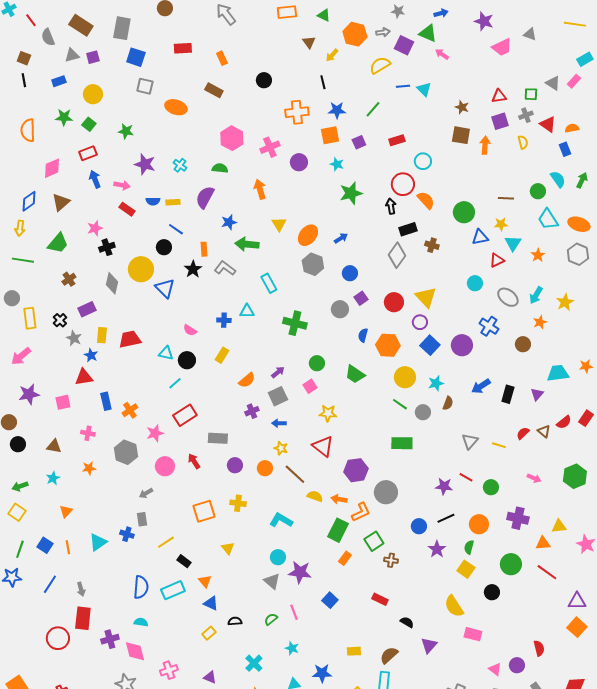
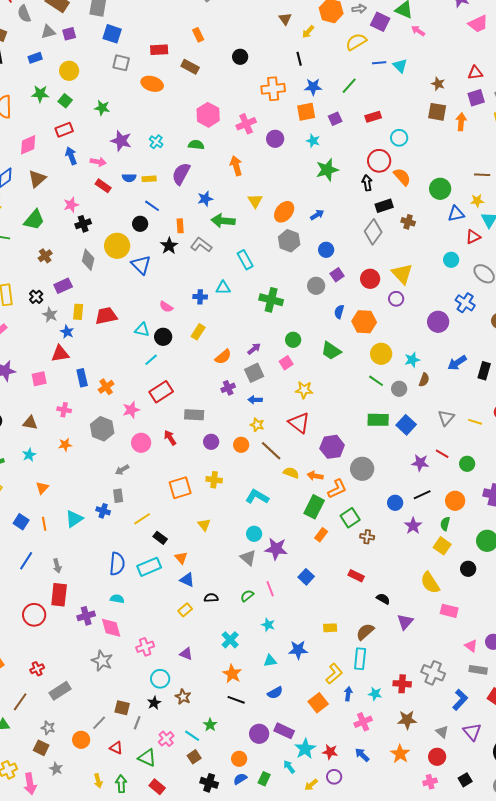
red rectangle: (183, 48) -> (159, 50), moved
blue square: (430, 345) -> (406, 425), moved

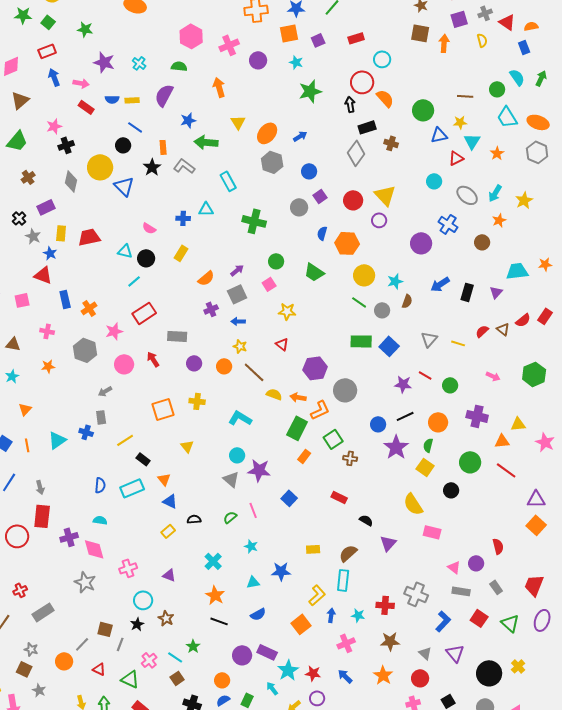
red triangle: (60, 354) -> (43, 275), turned 30
red triangle: (299, 423) -> (282, 344), size x0.6
purple star: (413, 526) -> (396, 447), size x1.4
blue semicircle: (117, 564) -> (100, 485), size x0.7

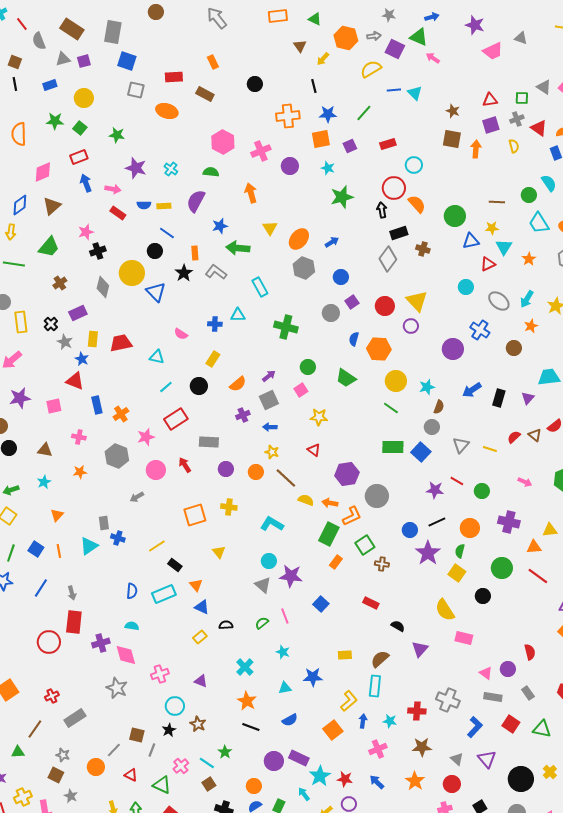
black circle: (146, 258) -> (199, 386), moved
gray circle: (382, 310) -> (432, 427), moved
gray rectangle: (101, 417) -> (104, 523), moved
green triangle: (510, 623) -> (542, 729), turned -30

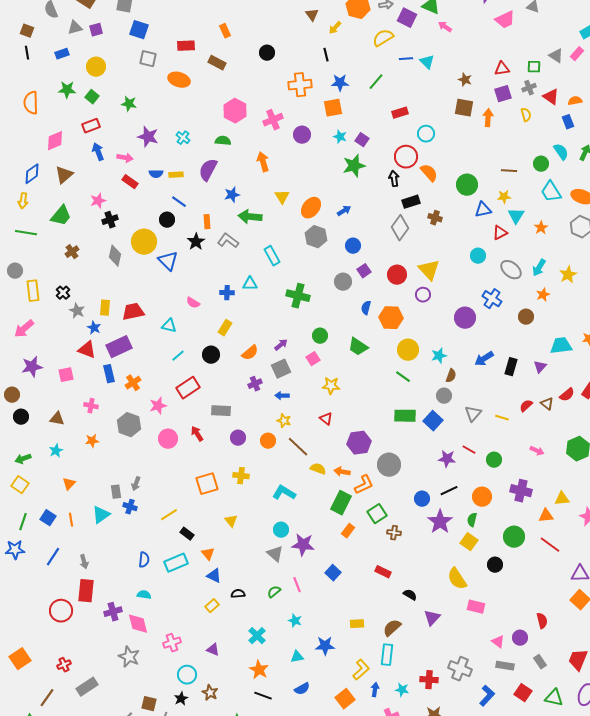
purple square: (350, 146) -> (362, 140), moved, turned -32
purple rectangle: (78, 313) -> (119, 347), moved, size x1.4
gray arrow: (137, 497) -> (136, 484), moved, turned -40

